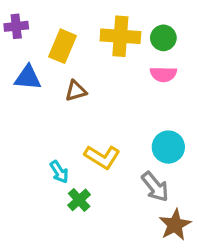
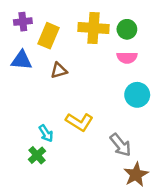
purple cross: (16, 26) -> (23, 22), moved
cyan circle: (168, 147) -> (137, 95), moved
green cross: (79, 200) -> (37, 155), moved

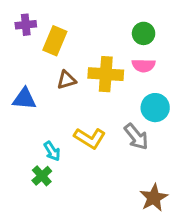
yellow cross: (94, 28) -> (106, 74), moved
blue triangle: (22, 60) -> (24, 99), moved
gray arrow: (121, 145) -> (136, 137), moved

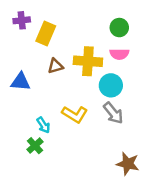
cyan circle: (155, 108) -> (111, 85), moved
brown star: (154, 198) -> (128, 164), turned -30

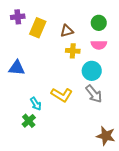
yellow cross: (88, 61) -> (73, 51), size x0.6
brown triangle: (55, 66) -> (67, 31), moved

